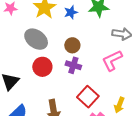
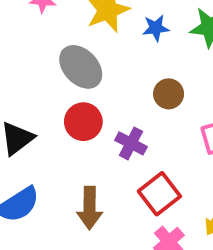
brown circle: (72, 45) -> (169, 94), moved
purple cross: (73, 65) -> (131, 143), moved

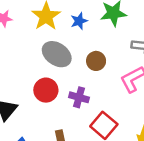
gray ellipse: (81, 67) -> (57, 54), moved

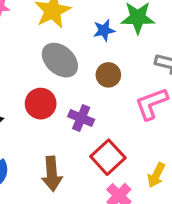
blue star: (79, 21) -> (104, 30), moved

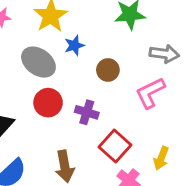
blue star: (104, 30) -> (74, 45), moved
gray ellipse: (60, 60) -> (38, 62), moved

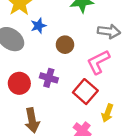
red circle: (48, 103) -> (19, 83), moved
red square: (115, 146) -> (85, 92), moved

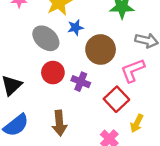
brown circle: (65, 45) -> (101, 49), size x1.6
red circle: (19, 83) -> (53, 73), moved

